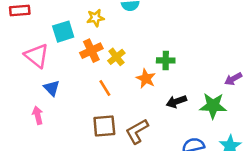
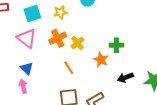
cyan square: (63, 32) -> (32, 14), moved
pink triangle: (37, 56) -> (27, 38), moved
pink arrow: (38, 115) -> (23, 86), moved

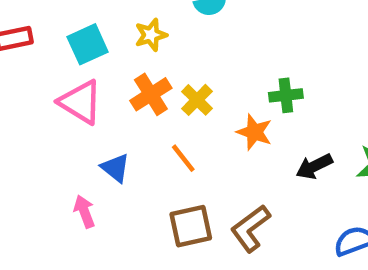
blue triangle: (27, 68) -> (115, 168), moved

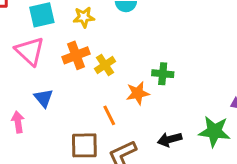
orange star: (254, 132) -> (138, 93), turned 30
orange line: (183, 158) -> (109, 115), moved
black arrow: (314, 166) -> (170, 139), moved

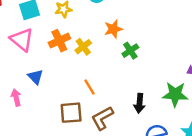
green cross: (163, 74) -> (130, 51), turned -35
orange star: (138, 93) -> (113, 29), moved
black arrow: (170, 139) -> (139, 103), turned -66

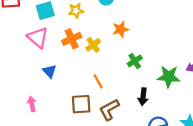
green cross: (130, 51) -> (135, 61), moved
green star: (175, 94) -> (169, 77), moved
pink arrow: (16, 98) -> (32, 104), moved

